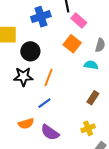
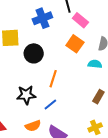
black star: (23, 77) -> (26, 95), moved

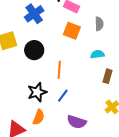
cyan semicircle: (95, 64) -> (97, 54), moved
orange semicircle: (33, 126) -> (39, 117), moved, turned -35

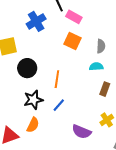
gray semicircle: (99, 24) -> (101, 46), moved
black circle: (34, 50) -> (27, 68), moved
purple semicircle: (77, 122) -> (82, 132), moved

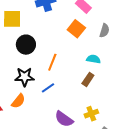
gray semicircle: (101, 46) -> (104, 31), moved
brown rectangle: (105, 89) -> (88, 79), moved

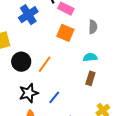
orange line: (52, 62) -> (45, 64), moved, turned 30

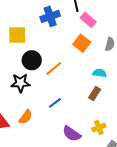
black star: (29, 93) -> (20, 83), moved

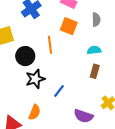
orange line: (54, 68) -> (50, 45), moved, turned -42
black star: (20, 83) -> (35, 79), moved

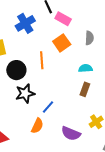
orange square: (69, 26) -> (62, 43), turned 30
orange semicircle: (35, 112) -> (37, 126), moved

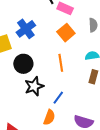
blue cross: (25, 23) -> (26, 29), moved
orange line: (42, 60) -> (61, 63), moved

